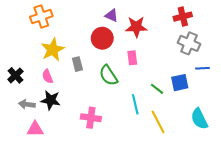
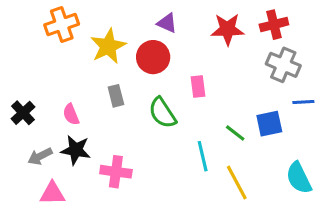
red star: (136, 27) -> (227, 29), moved
yellow star: (53, 50) -> (108, 46), moved
gray arrow: (27, 104) -> (40, 156), turned -35
pink cross: (91, 118) -> (116, 172), moved

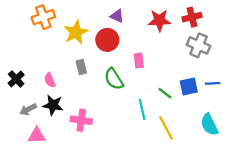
blue line: (303, 102) -> (213, 83), moved

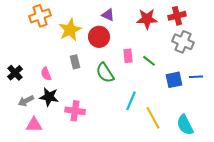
green line: (165, 93) -> (149, 61), moved
cyan line: (142, 109) -> (131, 101), turned 36
cyan semicircle: (209, 125) -> (185, 125), moved

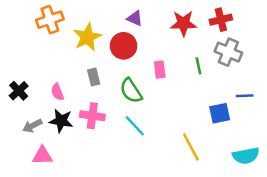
green line: (149, 61) -> (198, 66), moved, turned 40
blue square: (174, 80) -> (220, 113), moved
cyan line: (131, 101) -> (135, 126), moved, turned -66
pink cross: (75, 111) -> (92, 116), moved
cyan semicircle: (185, 125) -> (246, 156), moved, turned -75

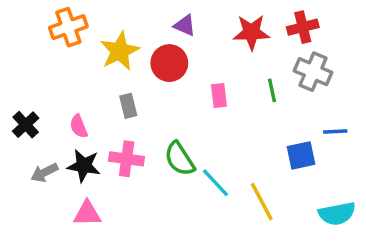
green semicircle: (131, 91) -> (180, 159), moved
cyan line: (135, 126) -> (216, 183), moved
pink triangle: (42, 156) -> (87, 214), moved

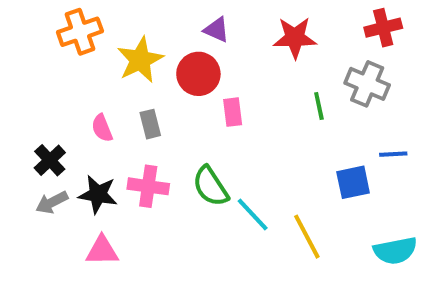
red cross: (303, 27) -> (383, 28), moved
pink rectangle: (219, 96) -> (233, 112), moved
black cross: (26, 125) -> (50, 160), moved
pink semicircle: (79, 126) -> (102, 128), moved

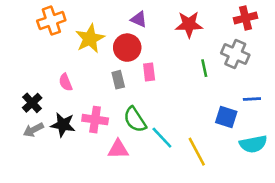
gray rectangle: (150, 124) -> (118, 80), moved
blue square: (353, 182) -> (226, 117), turned 30
pink triangle: (102, 251) -> (118, 149), moved
cyan semicircle: (395, 251) -> (253, 144), moved

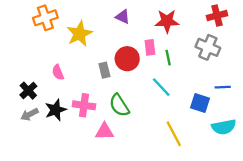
red circle: (127, 48) -> (127, 59), moved
green line: (204, 68) -> (168, 58), moved
pink rectangle: (149, 72) -> (150, 47), moved
black star: (63, 125) -> (56, 110), turned -30
cyan line: (162, 138) -> (161, 87), moved

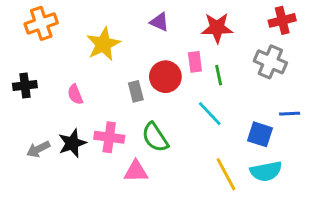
orange cross: (45, 18) -> (41, 23), moved
black cross: (28, 91) -> (25, 86), moved, turned 36
cyan semicircle: (224, 127) -> (266, 171), moved

